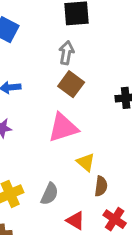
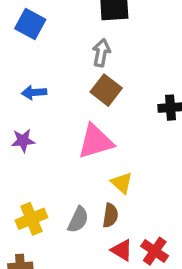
brown semicircle: (101, 186) -> (110, 215), moved
red triangle: (75, 221) -> (122, 250), moved

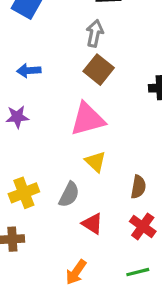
yellow triangle: (122, 183) -> (95, 162), moved
brown semicircle: (110, 215) -> (138, 187), moved
red triangle: (122, 250) -> (92, 224), moved

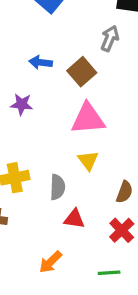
brown square: (99, 70) -> (82, 72), moved
gray semicircle: (69, 195) -> (57, 187), turned -35
red triangle: (92, 224) -> (74, 219), turned -35

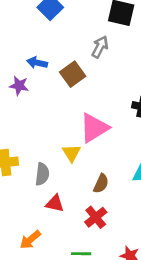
purple star: (22, 104) -> (19, 86), moved
pink triangle: (88, 119) -> (94, 128), moved, turned -32

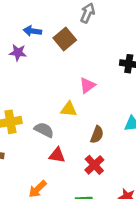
pink triangle: (94, 128) -> (87, 85), size x0.6
yellow triangle: (71, 153) -> (69, 109), turned -48
gray semicircle: (42, 174) -> (44, 130), turned -66

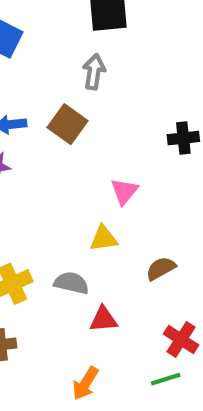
brown semicircle: (97, 135) -> (161, 268), turned -126
red cross: (94, 165) -> (181, 339), moved

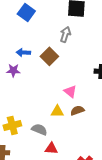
pink triangle: (124, 191) -> (70, 91), turned -40
brown semicircle: (161, 268) -> (77, 110), moved

